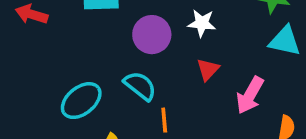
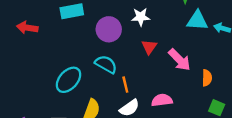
pink arrow: (250, 95) -> (180, 60), turned -65

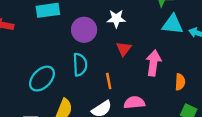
pink arrow: (180, 60) -> (153, 63), turned -130
cyan semicircle: (106, 64) -> (80, 65), turned 55
orange line: (125, 85) -> (109, 81), moved

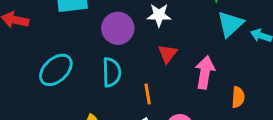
cyan triangle: (173, 24) -> (230, 24), turned -50
cyan ellipse: (42, 79) -> (56, 70), moved

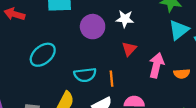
cyan semicircle: (112, 72) -> (85, 75), moved, turned 80
orange semicircle: (238, 97) -> (182, 74), moved, turned 77

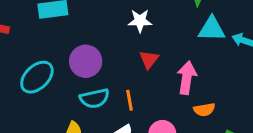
purple circle: (93, 27) -> (86, 61), moved
cyan triangle: (179, 30) -> (212, 29), turned 45
orange semicircle: (182, 74) -> (204, 110), moved

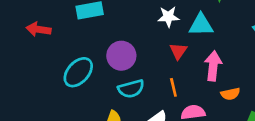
cyan triangle: (212, 29) -> (201, 25), moved
orange line: (129, 100) -> (173, 87), moved

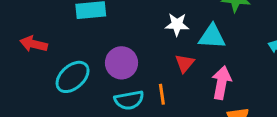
red arrow: (38, 29) -> (34, 44), moved
orange line: (173, 87) -> (162, 94), moved

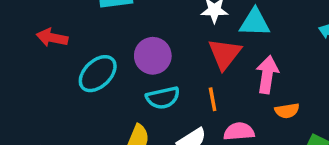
red triangle: (185, 63) -> (225, 54), size x1.5
orange line: (162, 94) -> (213, 99), moved

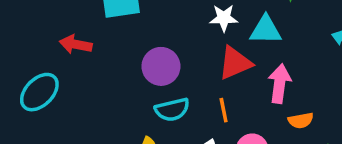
red arrow: (52, 38) -> (76, 44), moved
red triangle: (225, 54) -> (235, 63), turned 30
cyan ellipse: (98, 74) -> (39, 92), moved

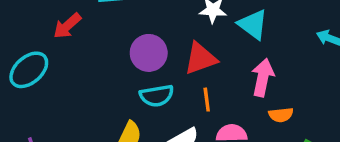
cyan triangle: (266, 30) -> (253, 24), turned 32
red arrow: (76, 44) -> (67, 26), turned -56
red triangle: (235, 63) -> (200, 58), moved

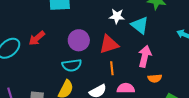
red arrow: (67, 26) -> (37, 38), moved
cyan semicircle: (157, 96) -> (72, 65), moved

